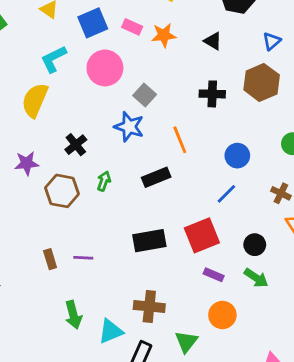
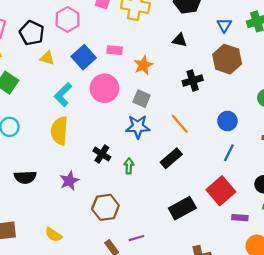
orange star: (164, 35) -> (143, 65), moved
green arrow: (104, 181) -> (129, 166), moved
brown hexagon: (62, 191) -> (105, 207), moved

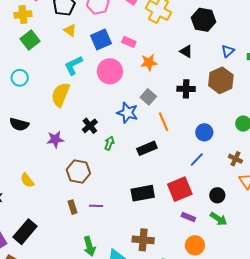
gray square: (142, 99) -> (148, 97), moved

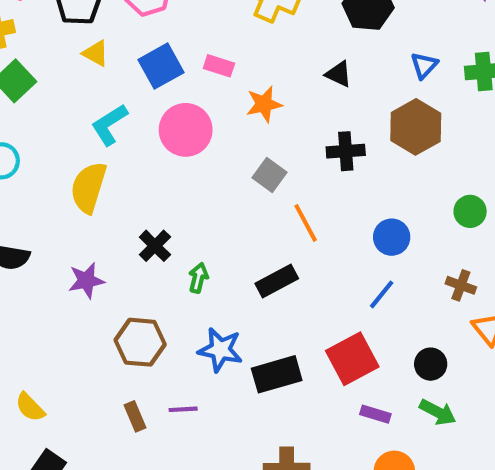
blue star: (127, 113) -> (220, 350), moved
yellow semicircle: (27, 180) -> (30, 407), moved

